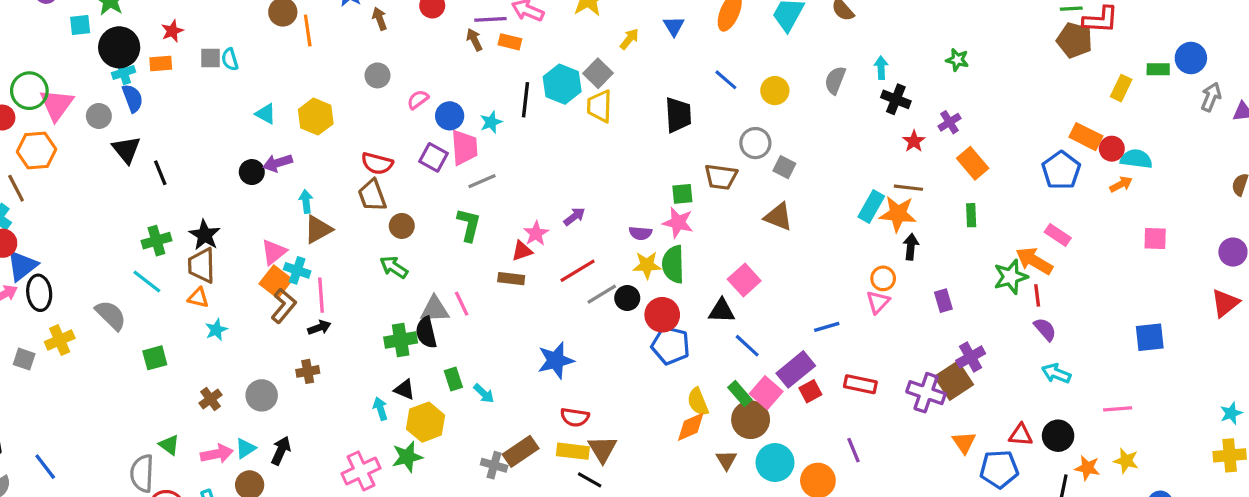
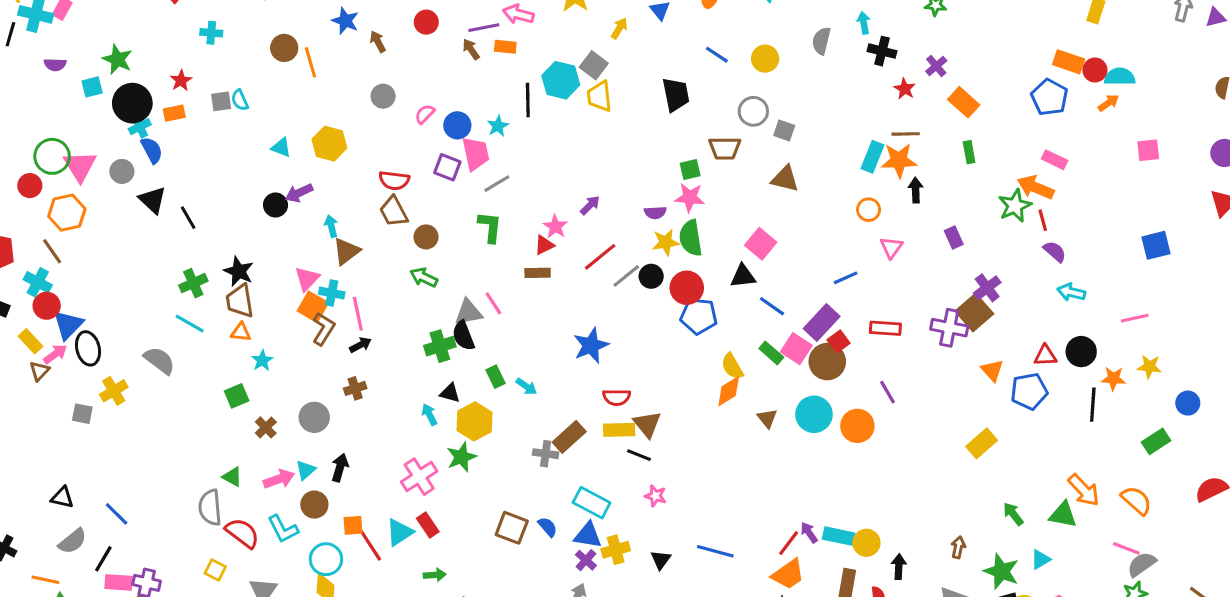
orange circle: (883, 278) -> (869, 210), moved
green square: (155, 358) -> (237, 396), moved
brown circle: (751, 420) -> (827, 362), moved

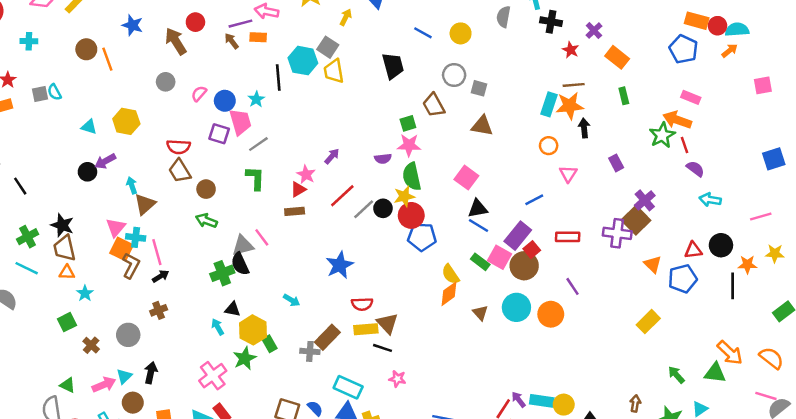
brown arrow: (378, 42) -> (176, 41), moved, size x1.6
brown trapezoid: (725, 148) -> (434, 105), turned 65
yellow star: (666, 242) -> (404, 196), moved
black triangle: (743, 276) -> (478, 209), moved
green rectangle: (495, 377) -> (269, 344), moved

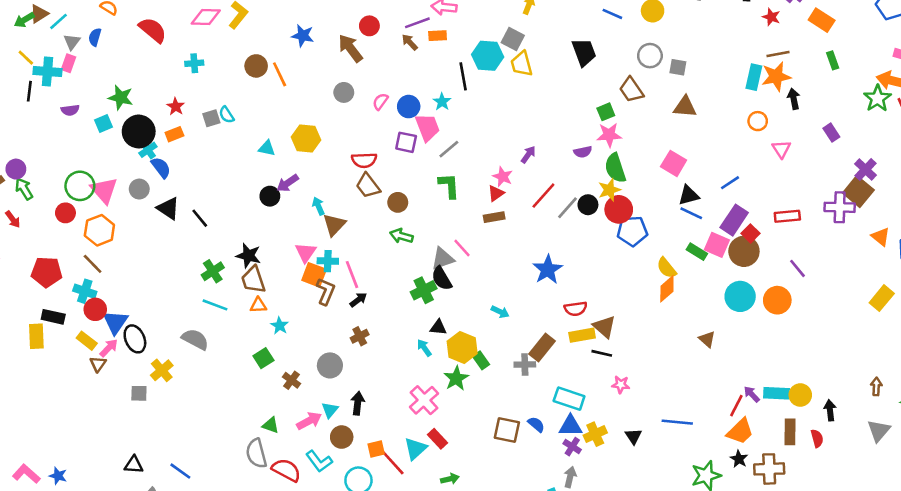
blue line: (534, 200) -> (730, 183), moved
brown triangle: (480, 313) -> (707, 339), moved

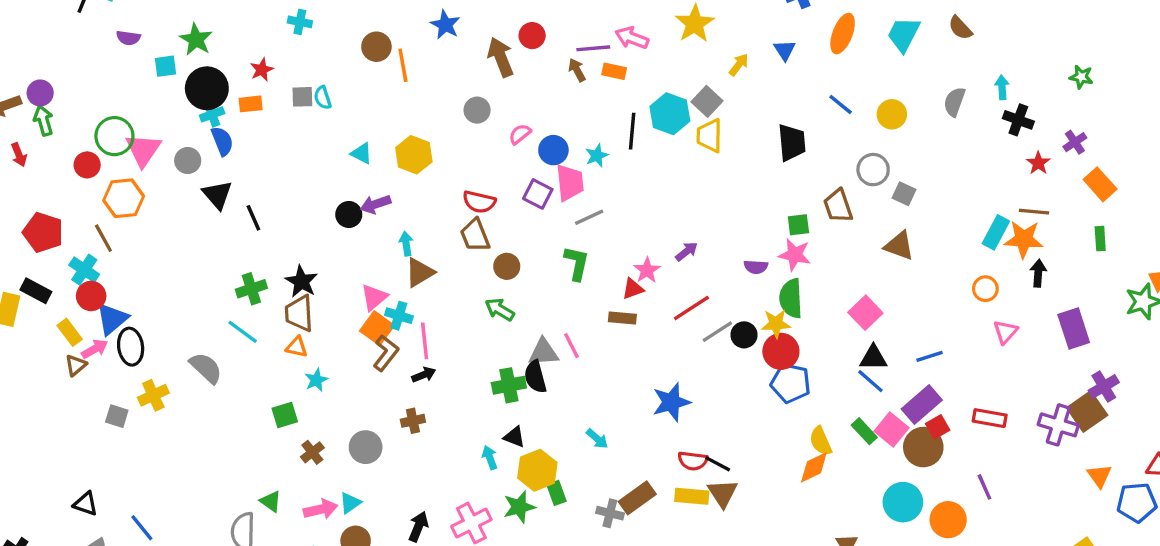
purple rectangle: (831, 133) -> (1074, 328), size x1.6
black line: (602, 353) -> (718, 464), moved
black arrow: (358, 403) -> (418, 527), moved

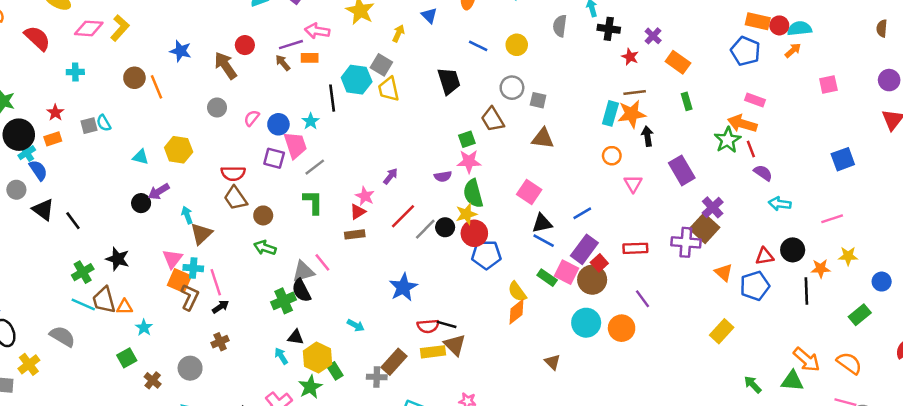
brown trapezoid: (299, 313) -> (104, 300), moved

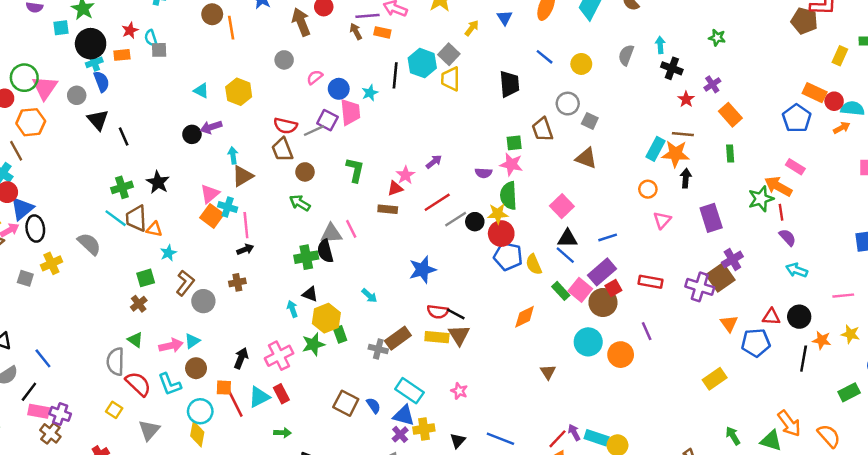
cyan semicircle: (104, 123) -> (151, 38), moved
gray line: (315, 167) -> (314, 131), moved
yellow semicircle: (517, 292) -> (534, 264), moved
brown L-shape: (190, 297) -> (185, 283), moved
brown cross: (153, 380) -> (139, 304), moved

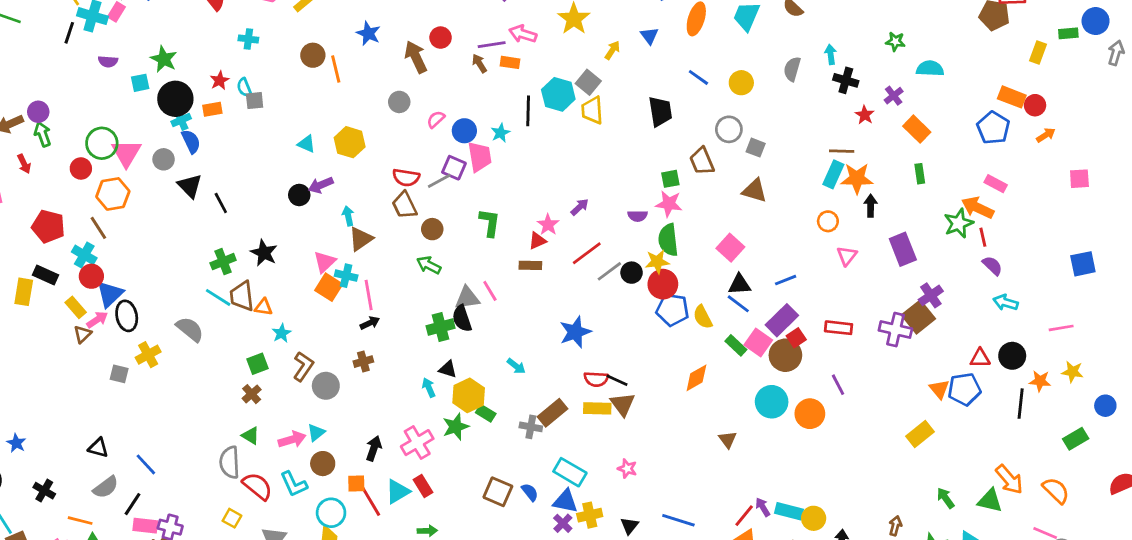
cyan semicircle: (853, 108) -> (930, 69), moved
brown line: (683, 134) -> (842, 151), moved
orange triangle: (729, 323) -> (939, 389), moved
green rectangle: (340, 334) -> (486, 413), turned -35

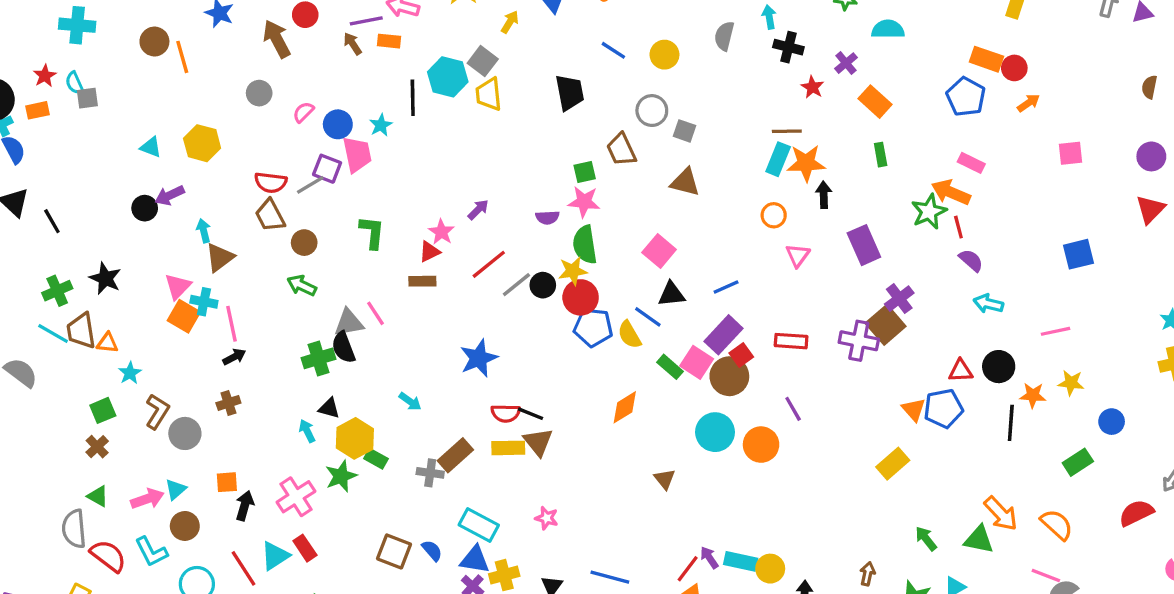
cyan cross: (248, 39) -> (77, 25), size x1.5
blue line: (738, 304) -> (648, 317), moved
orange square: (356, 484) -> (227, 482), moved

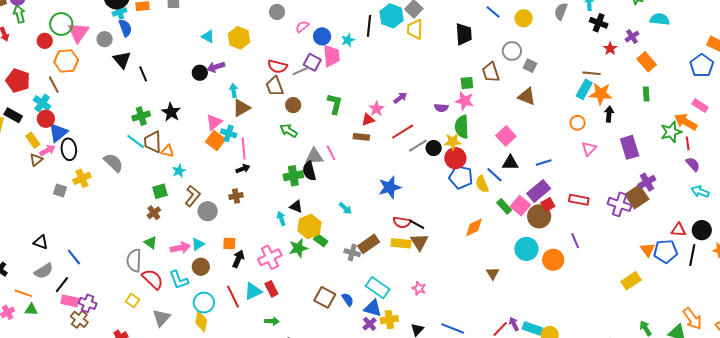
black line: (1011, 423) -> (692, 255), moved

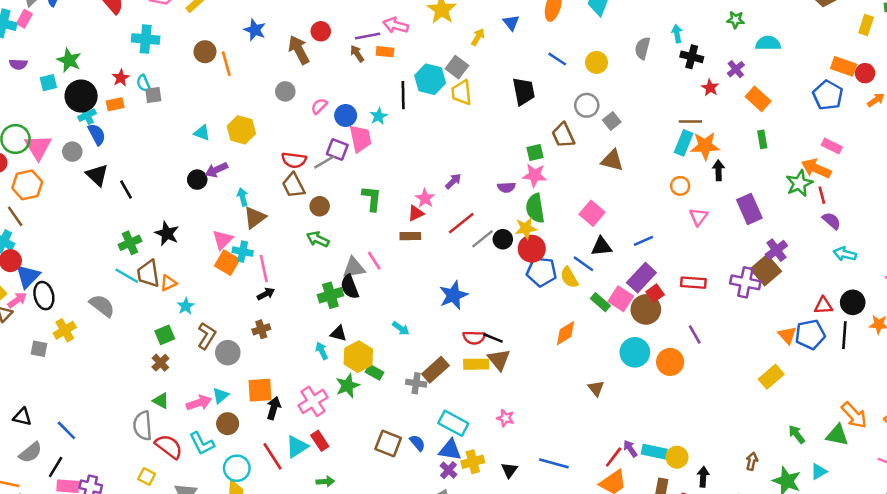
gray square: (530, 66) -> (612, 121), turned 32
orange triangle: (168, 151) -> (168, 283), turned -32
orange square: (229, 244) -> (260, 390), size x1.5

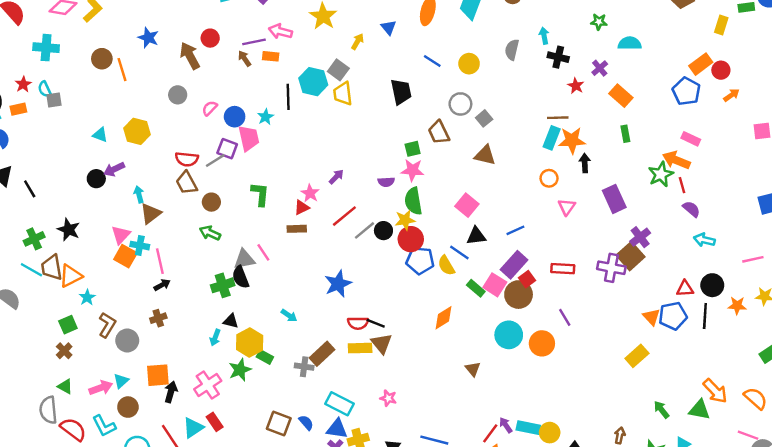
orange rectangle: (844, 66) -> (701, 64), turned -55
orange triangle: (168, 283) -> (71, 276), size x1.5
cyan arrow: (322, 351) -> (215, 338), turned -133

